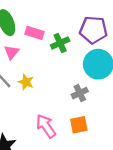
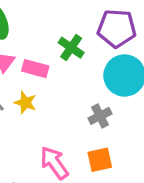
pink rectangle: (34, 33) -> (35, 69), moved
green cross: (60, 43) -> (71, 48), turned -30

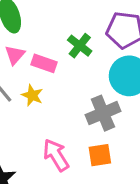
gray cross: (100, 116) -> (103, 113), size x1.5

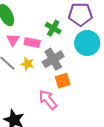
gray cross: (103, 113) -> (53, 59), moved
orange square: (100, 155) -> (63, 81), moved

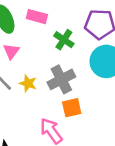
pink rectangle: (32, 43) -> (37, 17), moved

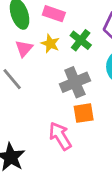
yellow star: (28, 83) -> (50, 44), moved

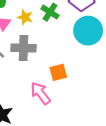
gray cross: (75, 82) -> (23, 48), moved, turned 30

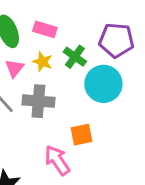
cyan circle: (88, 31) -> (103, 84), moved

